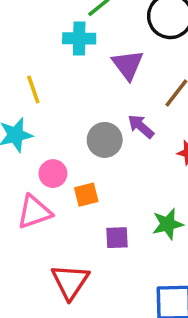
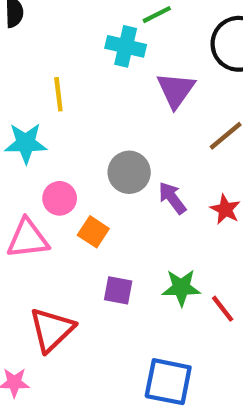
purple arrow: (141, 126) -> (172, 198), moved
orange square: (86, 195) -> (93, 232), turned 35

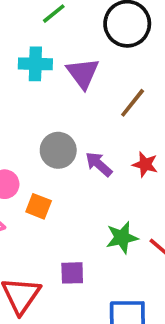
cyan cross: (126, 46) -> (35, 64), moved
purple square: (118, 290) -> (72, 273), moved

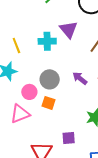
cyan cross: (35, 64) -> (47, 41), moved
gray circle: (58, 150) -> (50, 79), moved

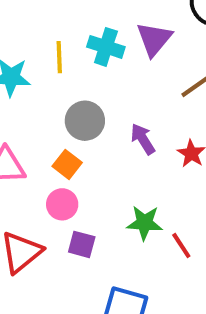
yellow line: (16, 45) -> (59, 57), moved
pink circle: (29, 92) -> (62, 204), moved

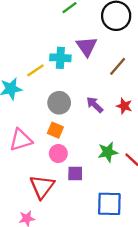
yellow line: (59, 57) -> (35, 70), turned 72

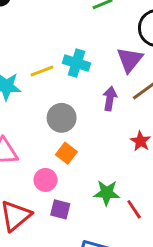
purple triangle: (87, 46) -> (130, 60), moved
purple arrow: (95, 105) -> (110, 99), moved, turned 42
orange square: (55, 130) -> (66, 153), moved

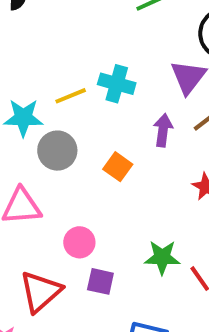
gray circle: (62, 118) -> (57, 151), moved
orange square: (66, 153) -> (118, 167), moved

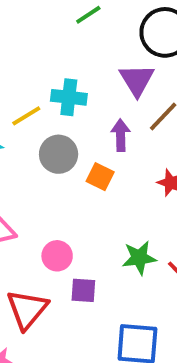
gray circle: (57, 151) -> (59, 154), moved
orange square: (118, 167) -> (100, 177), moved

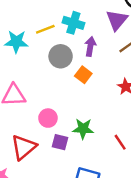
purple arrow: (121, 135) -> (90, 46), moved
green star: (139, 258) -> (83, 129), moved

